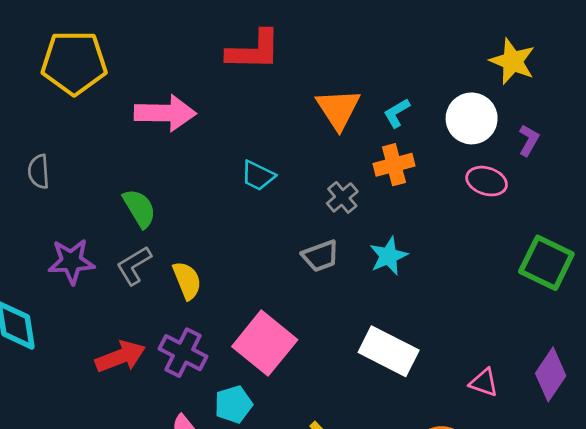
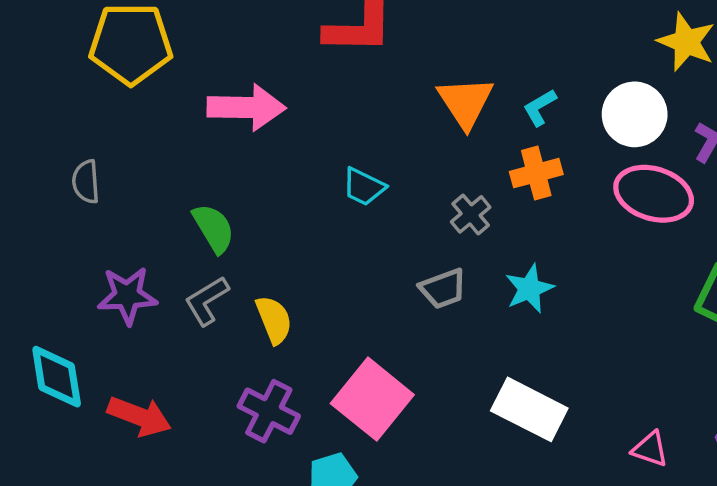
pink ellipse: (487, 181) -> (654, 194), size x1.5
red arrow: (120, 357) -> (139, 416), moved, turned 42

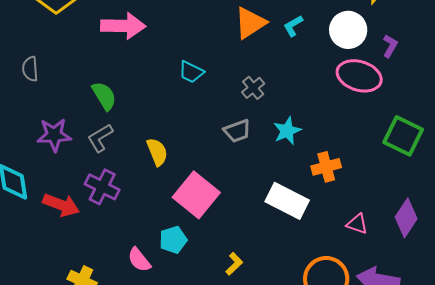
orange triangle: (465, 102) -> (250, 23), turned 30
orange cross: (536, 173) -> (326, 167), moved
yellow semicircle: (274, 320) -> (157, 152), moved
purple cross: (269, 411) -> (102, 187), moved

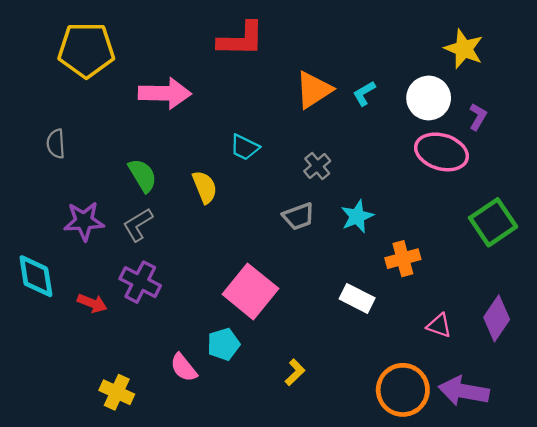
green square: (403, 136) -> (493, 222), turned 30
yellow semicircle: (157, 152) -> (205, 187), moved
white rectangle: (287, 201) -> (357, 298), size x0.7
red arrow: (61, 205) -> (92, 303), size x0.7

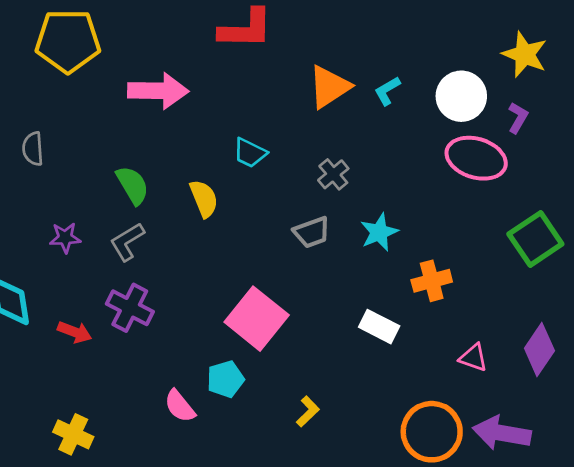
yellow star: (464, 49) -> (525, 54), moved
purple star: (84, 221) -> (65, 238), size x0.7
yellow cross: (117, 392) -> (73, 434), moved

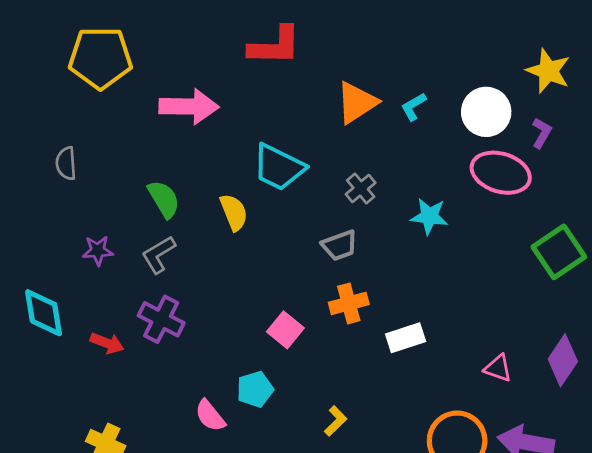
cyan trapezoid: (250, 153) -> (279, 167), size x1.6
cyan star: (379, 232) -> (429, 216), moved, turned 30
orange cross: (432, 281) -> (349, 303), moved
pink square: (257, 319) -> (285, 330), size x0.6
white rectangle: (379, 327) -> (406, 338), turned -45

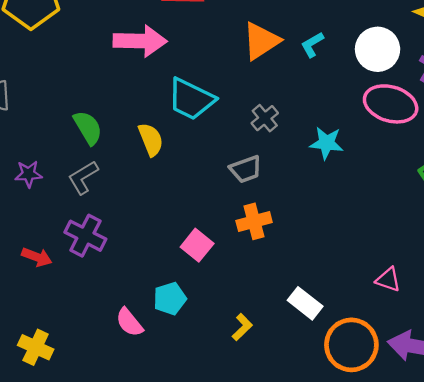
pink arrow: (189, 107) -> (140, 41), moved
white rectangle: (406, 338) -> (305, 303), moved, turned 56

